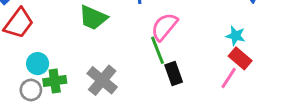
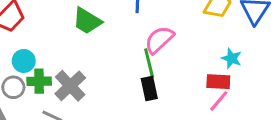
red rectangle: (240, 58) -> (218, 82), moved, turned -45
black rectangle: (174, 74) -> (149, 88), moved
gray cross: (102, 80) -> (70, 86), moved

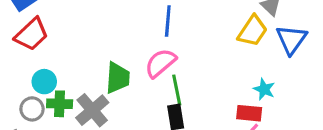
green trapezoid: (87, 21) -> (118, 78), moved, turned -120
pink semicircle: (159, 40) -> (160, 63), moved

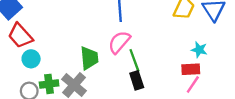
red trapezoid: (32, 34) -> (20, 36), turned 100
cyan circle: (44, 82) -> (31, 59), moved

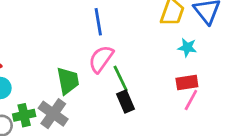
cyan star: (199, 50) -> (187, 47), moved

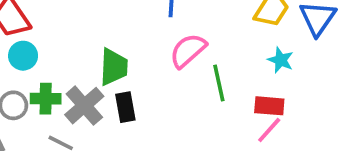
pink semicircle: (101, 59) -> (188, 51), moved
green line: (121, 78) -> (219, 83), moved
black rectangle: (125, 101) -> (125, 107), moved

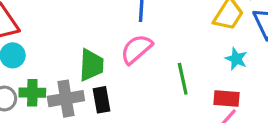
pink semicircle: (188, 51) -> (136, 49), moved
gray cross: (84, 106) -> (66, 99), turned 32

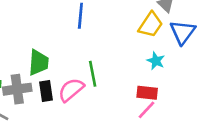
pink semicircle: (136, 49) -> (71, 90), moved
green line: (183, 79) -> (93, 74), moved

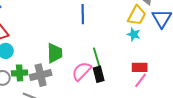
cyan star: (156, 61) -> (134, 34), moved
black rectangle: (46, 91) -> (99, 74), moved

